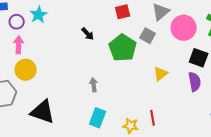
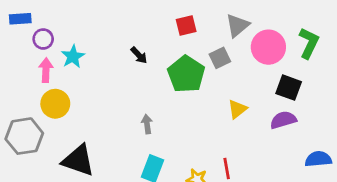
cyan star: (39, 15) -> (73, 57), moved
gray square: (148, 36) -> (220, 58), turned 35
purple semicircle: (195, 82) -> (283, 120), turned -96

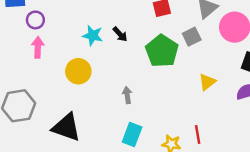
cyan star: (73, 57) -> (93, 35), moved, turned -30
yellow circle: (55, 104) -> (78, 71), moved

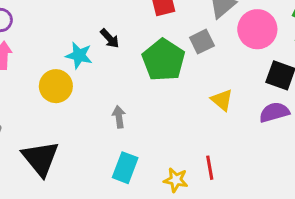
cyan star: (93, 35) -> (79, 55), moved
yellow triangle: (207, 82) -> (222, 100), turned -42
black triangle: (66, 127) -> (40, 158), turned 32

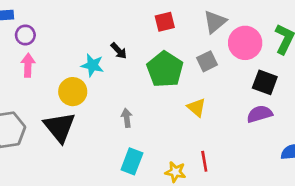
gray square: (202, 42) -> (207, 61), moved
yellow triangle: (222, 100) -> (196, 107), moved
black triangle: (40, 158) -> (60, 127), moved

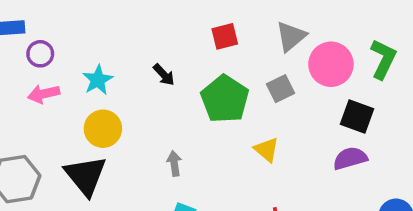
pink arrow: (28, 65) -> (44, 94), turned -105
cyan star: (92, 65) -> (98, 80), moved, turned 30

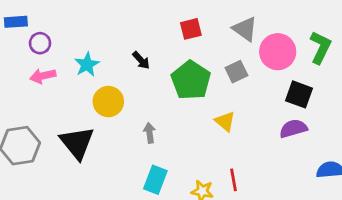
gray triangle: (291, 36) -> (245, 29), turned -44
yellow circle: (103, 129) -> (108, 102), moved

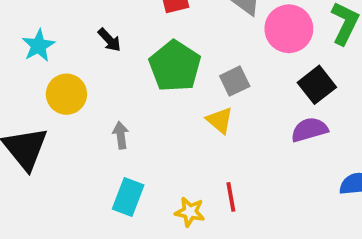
gray square: (236, 72) -> (235, 81), moved
black square: (299, 94) -> (317, 85), turned 32

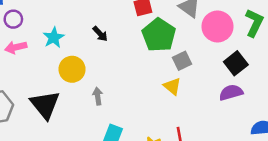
green pentagon: (175, 66) -> (159, 35), moved
gray arrow: (121, 135) -> (98, 96), moved

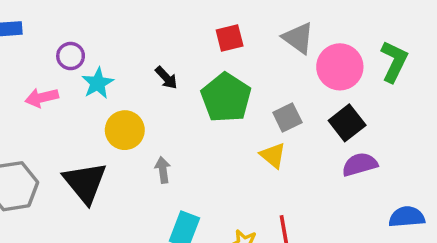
purple circle: (13, 19) -> (71, 56), moved
green pentagon: (159, 35) -> (226, 98), moved
black square: (236, 63) -> (347, 123), moved

